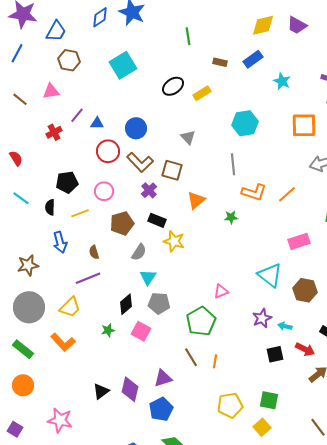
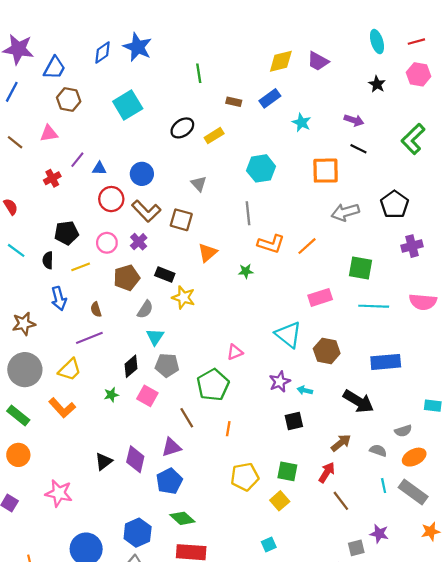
purple cross: (149, 190) -> (139, 242), moved
red arrow: (305, 349) -> (327, 472), moved, turned -84
brown line: (191, 357) -> (187, 418), moved

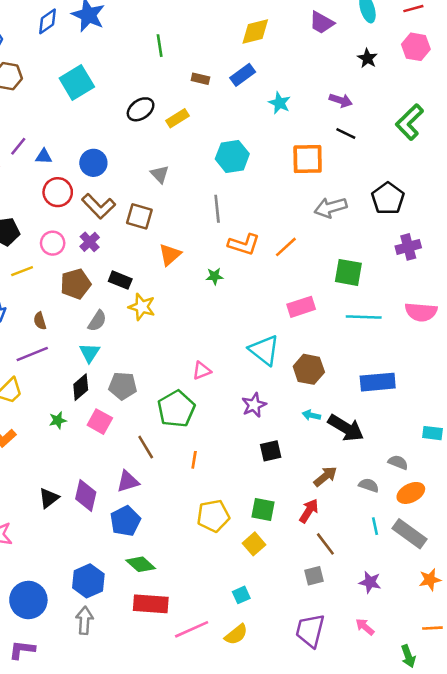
purple trapezoid: (318, 61) -> (322, 23), moved
cyan triangle: (155, 337) -> (90, 353), moved
cyan arrow: (305, 390) -> (311, 415), moved
gray semicircle: (403, 431) -> (398, 462), turned -140
gray square: (356, 548) -> (314, 576), moved

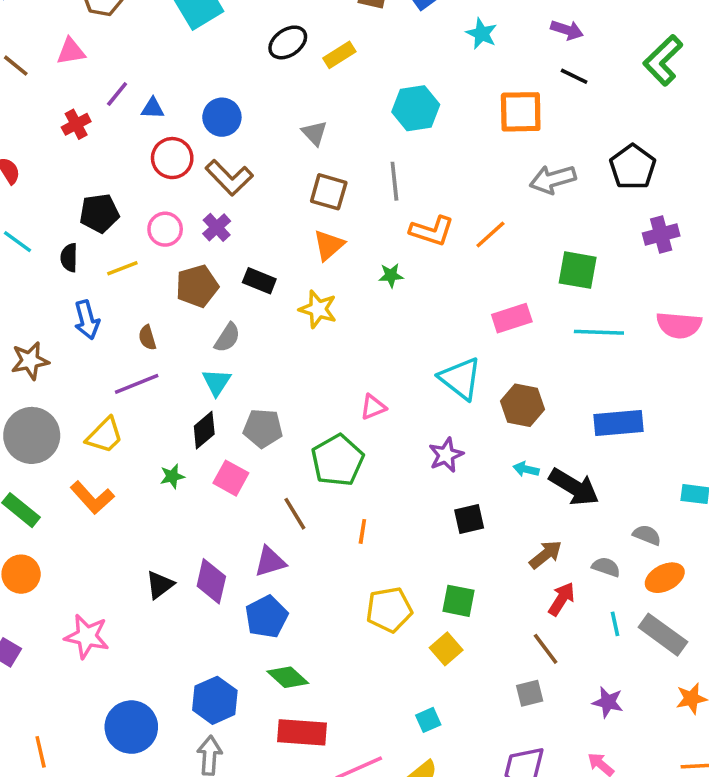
brown square: (139, 216) -> (329, 192), moved
yellow star: (142, 307) -> (318, 309), moved
red arrow: (309, 511) -> (562, 599), moved

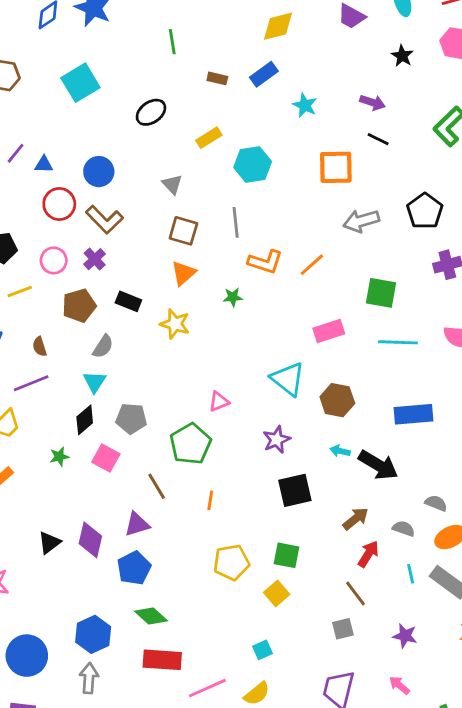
yellow rectangle: (339, 55) -> (209, 138), moved
black square: (469, 519) -> (295, 490), size x1.4

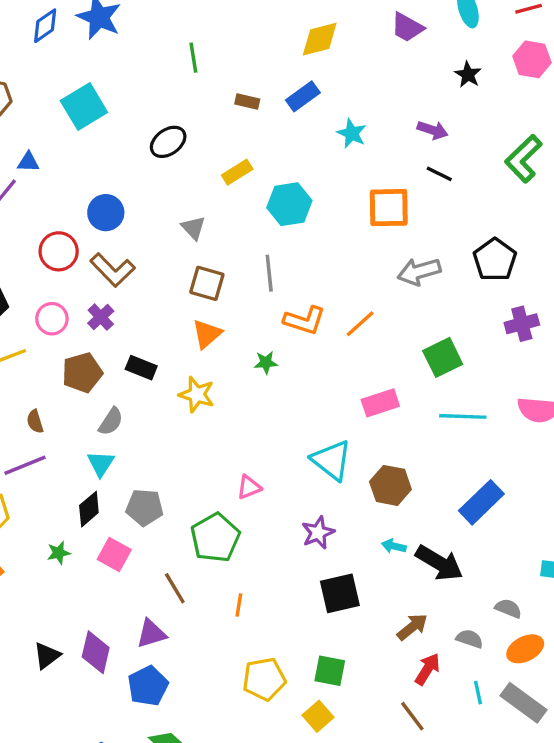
blue triangle: (44, 164) -> (28, 162), moved
green square: (381, 293) -> (443, 357), turned -36
blue rectangle: (413, 414) -> (481, 502), turned -39

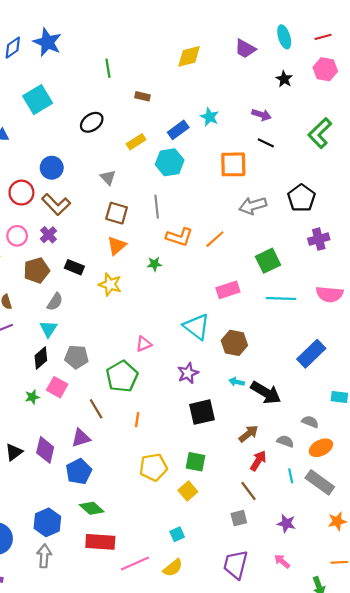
blue rectangle: (303, 96) -> (178, 130), moved
blue rectangle: (481, 502) -> (311, 354), moved
green star: (59, 553) -> (32, 397), moved

